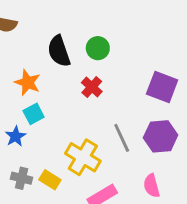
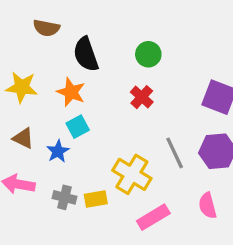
black semicircle: (59, 51) -> (86, 54), moved
yellow rectangle: (50, 180) -> (96, 199), turned -42

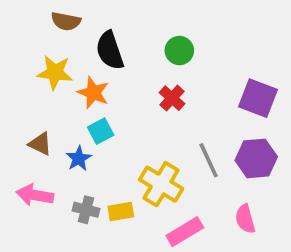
yellow star: (22, 87) -> (55, 72), moved

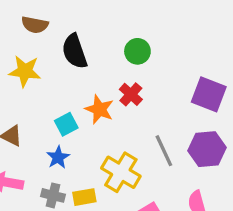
orange star: (93, 93) -> (99, 109), moved
blue star: (79, 158) -> (58, 157), moved

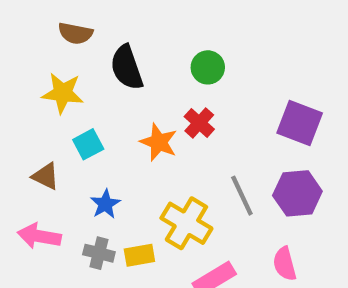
cyan square: (66, 124) -> (88, 144), moved

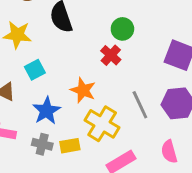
green circle: (208, 67) -> (122, 29), moved
orange star: (159, 142) -> (83, 90), moved
blue star: (105, 204) -> (47, 111), size x1.4

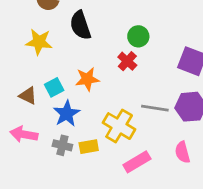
cyan square: (35, 70) -> (54, 87), moved
orange star: (83, 90) -> (87, 79), moved, turned -30
gray line: (140, 105) -> (155, 108), turned -56

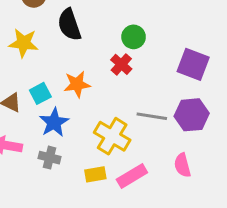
yellow rectangle: (89, 147) -> (95, 174), moved

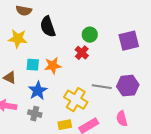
purple square: (193, 64) -> (129, 41), moved, turned -35
cyan square: (40, 93) -> (33, 65), moved, turned 32

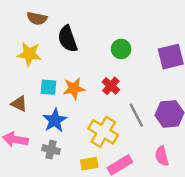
red cross: (82, 53) -> (111, 86), moved
gray line: (102, 87) -> (136, 115), turned 54

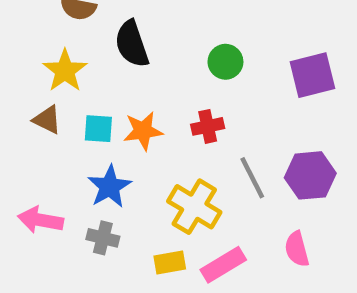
yellow star: (29, 54) -> (65, 71), turned 30
red cross: (111, 86) -> (208, 126), turned 36
brown triangle: (19, 104) -> (47, 120), moved

